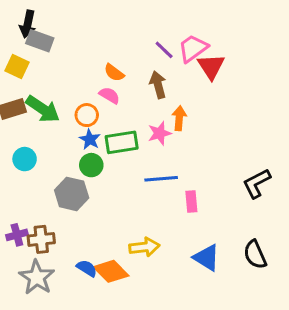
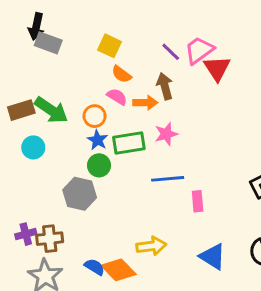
yellow square: (17, 67) -> (109, 46), moved
orange arrow: (179, 118) -> (145, 103), moved, turned 85
cyan circle: (25, 159) -> (33, 147), moved

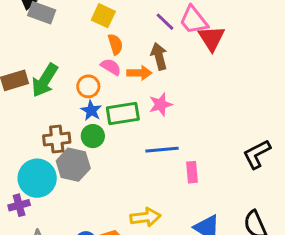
pink trapezoid: (199, 50) -> (194, 20), turned -92
orange semicircle: (121, 74) -> (115, 44), turned -144
green arrow: (51, 110) -> (45, 80), turned 88
cyan circle: (33, 147) -> (37, 178), moved, size x1.6
brown cross: (50, 239) -> (57, 139), moved

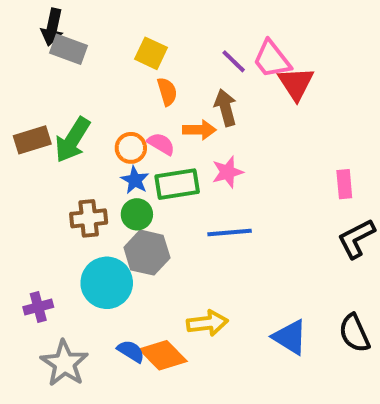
pink semicircle: (111, 67) -> (161, 144), moved
gray hexagon: (73, 165) -> (147, 253), moved
pink rectangle: (192, 172) -> (344, 184), moved
cyan circle: (37, 178) -> (107, 283), moved

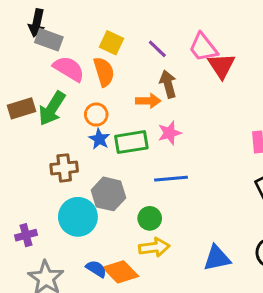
purple line: (234, 61) -> (157, 49), moved
orange semicircle: (167, 92) -> (104, 72), moved, size x1.4
pink semicircle: (161, 144) -> (69, 69), moved, size x1.5
green circle: (137, 214) -> (150, 218), moved
blue triangle: (290, 337) -> (217, 258), turned -44

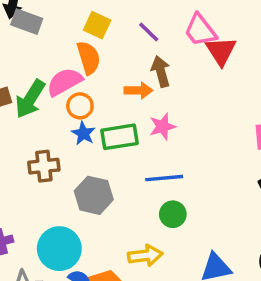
pink semicircle: (69, 69) -> (64, 82), moved, turned -60
cyan circle: (78, 217) -> (59, 249), moved
green circle: (150, 218) -> (173, 214), moved

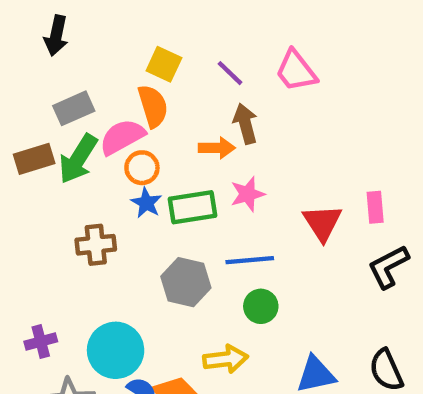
gray rectangle: (27, 22) -> (74, 108), moved, turned -44
red triangle: (221, 51) -> (322, 223), moved
gray hexagon: (94, 195) -> (186, 282), moved

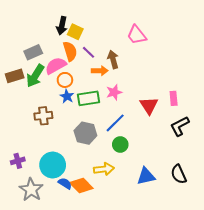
black arrow: (56, 36) -> (62, 26), moved
purple line: (230, 73) -> (88, 52), moved
blue line: (250, 260) -> (115, 123), turned -40

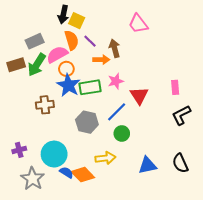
blue star: (67, 96) -> (68, 85), size x1.6
red triangle: (149, 106) -> (139, 96), moved

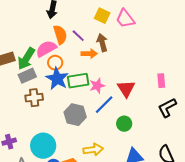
yellow square: (77, 21) -> (102, 16), moved
gray rectangle: (35, 41) -> (27, 76), moved
pink star: (116, 81) -> (97, 86), moved
green circle: (122, 133) -> (124, 124), moved

